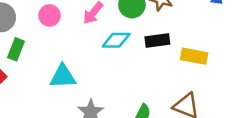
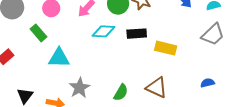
green rectangle: (16, 49) -> (39, 33), moved, turned -66

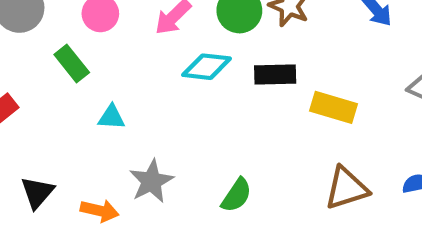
cyan triangle: (59, 58) -> (111, 117), size x0.6
brown triangle: (157, 88) -> (346, 188), moved, turned -45

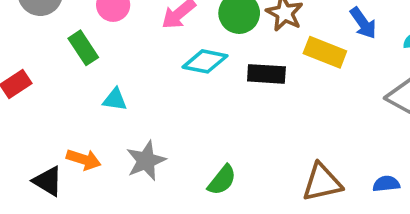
yellow rectangle: (333, 107) -> (325, 52), moved
black triangle: (37, 192) -> (48, 181), moved, turned -44
orange arrow: (100, 211) -> (84, 159), moved

